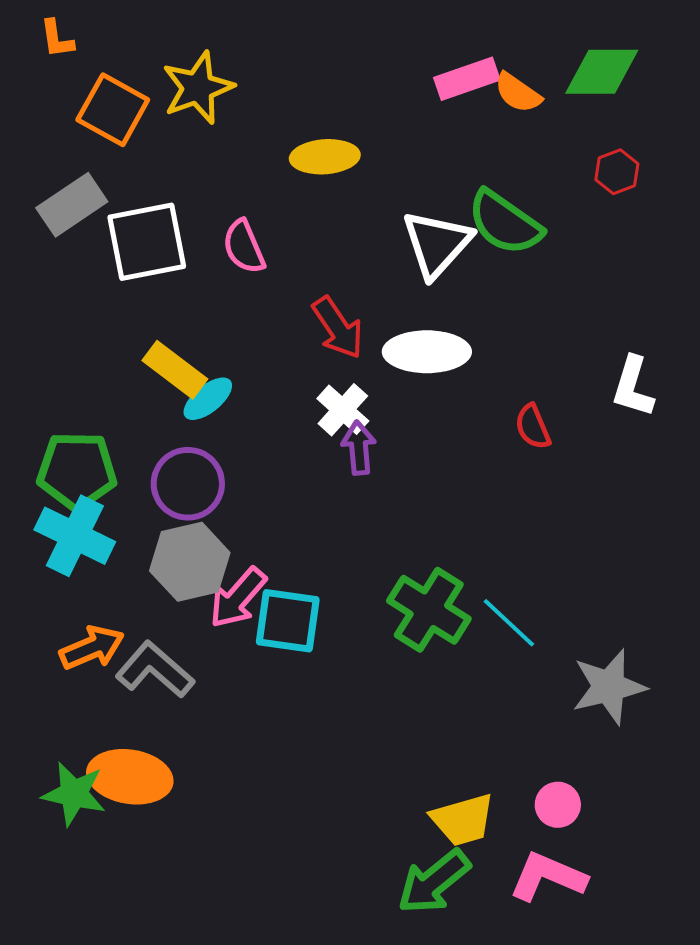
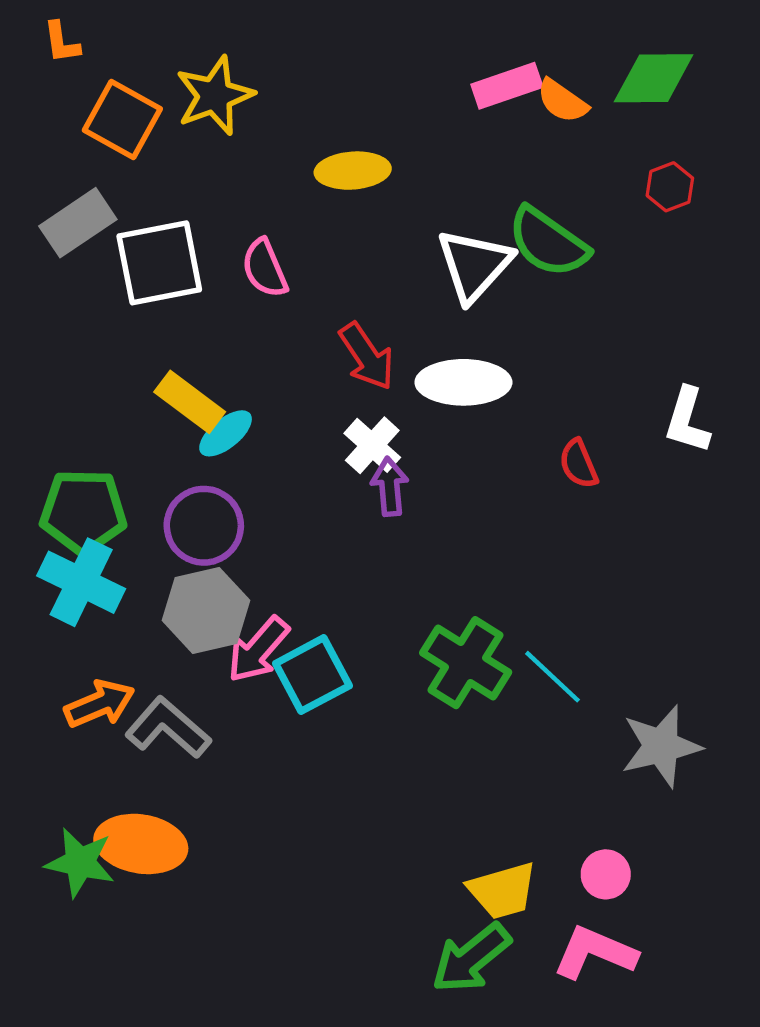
cyan square: (288, 621) -> (312, 675), turned -36

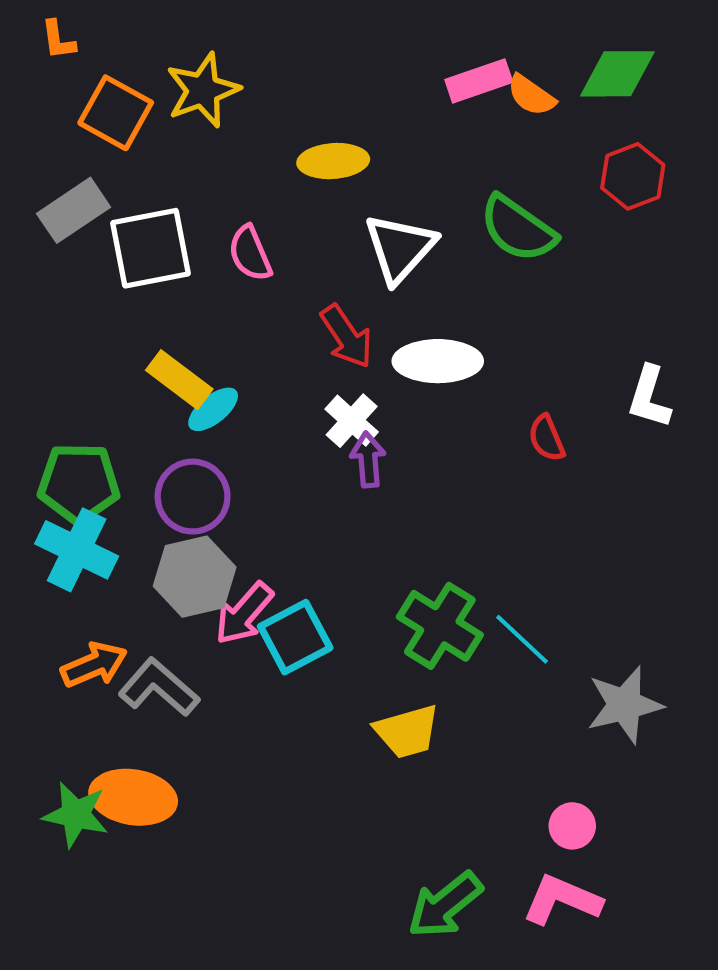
red hexagon: (670, 187) -> (633, 176), size x1.4
white triangle: (474, 265) -> (400, 248), moved
yellow trapezoid: (503, 891) -> (407, 732), moved

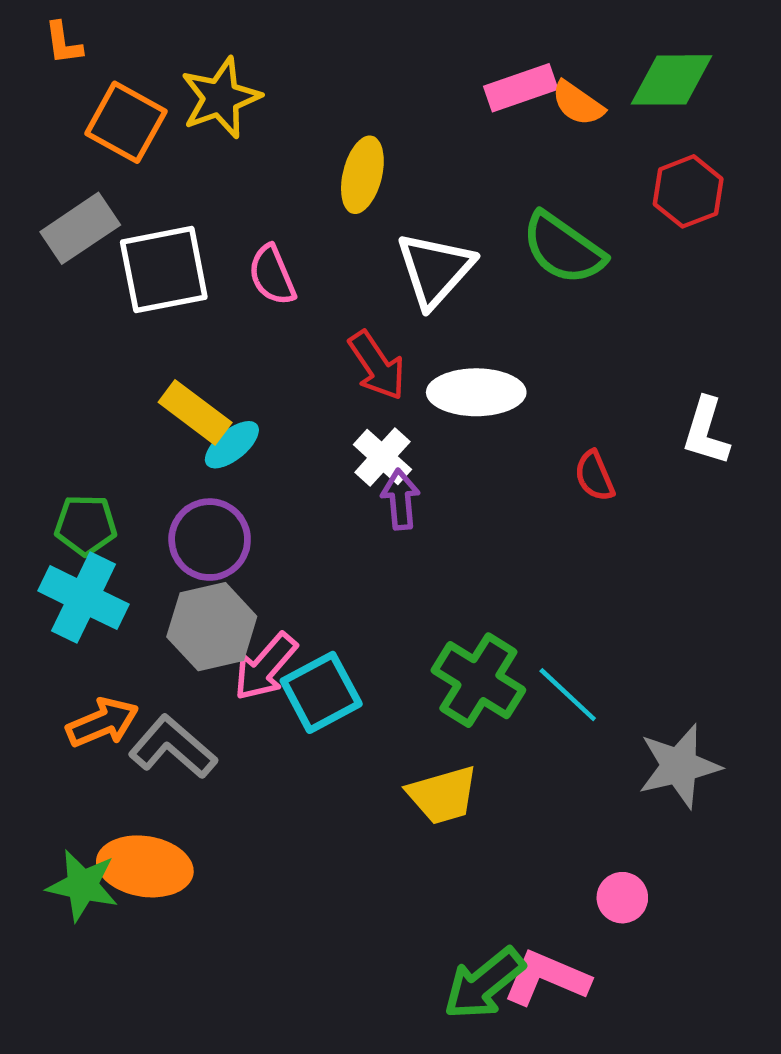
yellow ellipse: (333, 161) -> (362, 175), turned -72
green pentagon: (79, 483) -> (86, 525), size x0.7
pink L-shape: (562, 900) -> (546, 978), moved

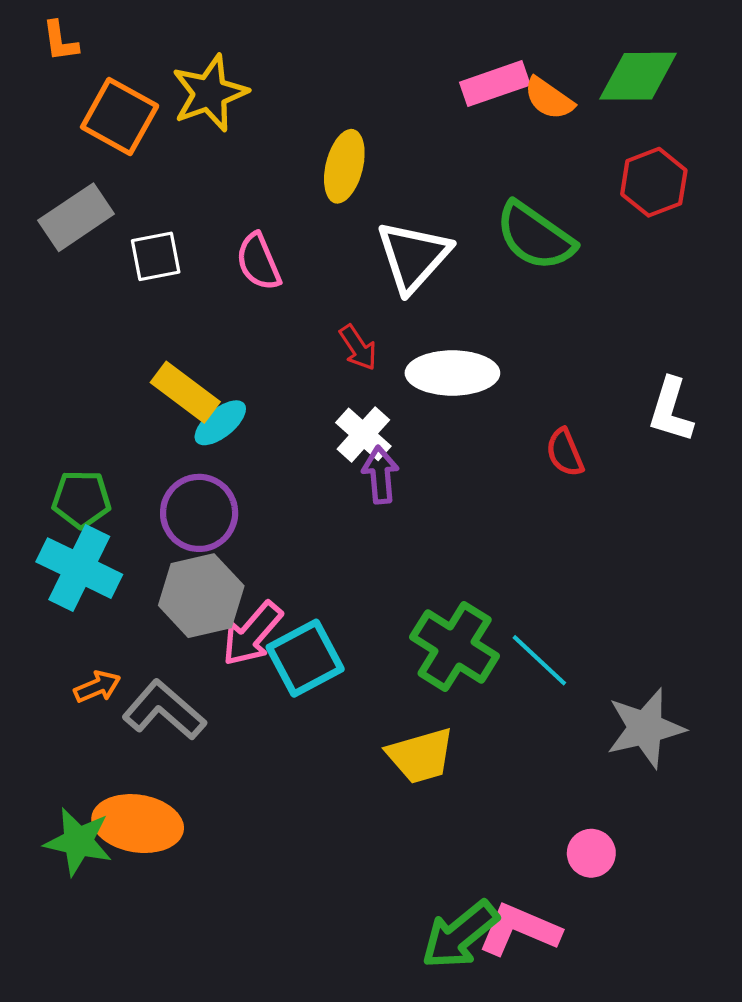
white square: (164, 270) -> (156, 256), size x0.6
red arrow: (377, 366) -> (358, 348), size x0.7
orange arrow: (102, 723) -> (97, 687), size x0.7

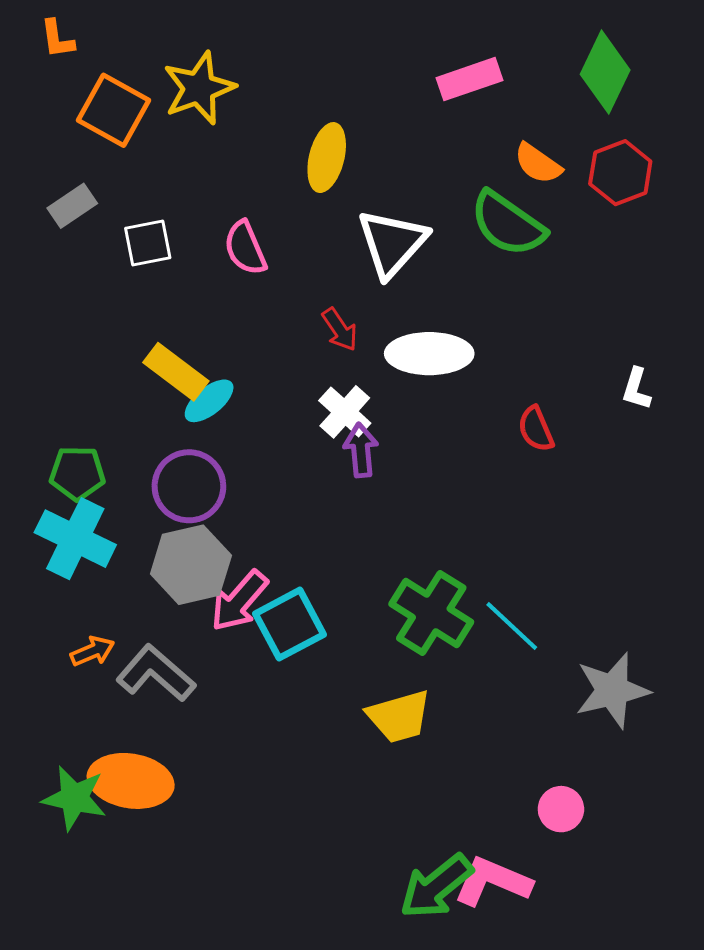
green diamond: (638, 76) -> (605, 72), turned -64
orange semicircle: (549, 98) -> (538, 164), moved
gray rectangle: (76, 217) -> (72, 206), size x0.7
white L-shape: (671, 410) -> (636, 389), size x0.7

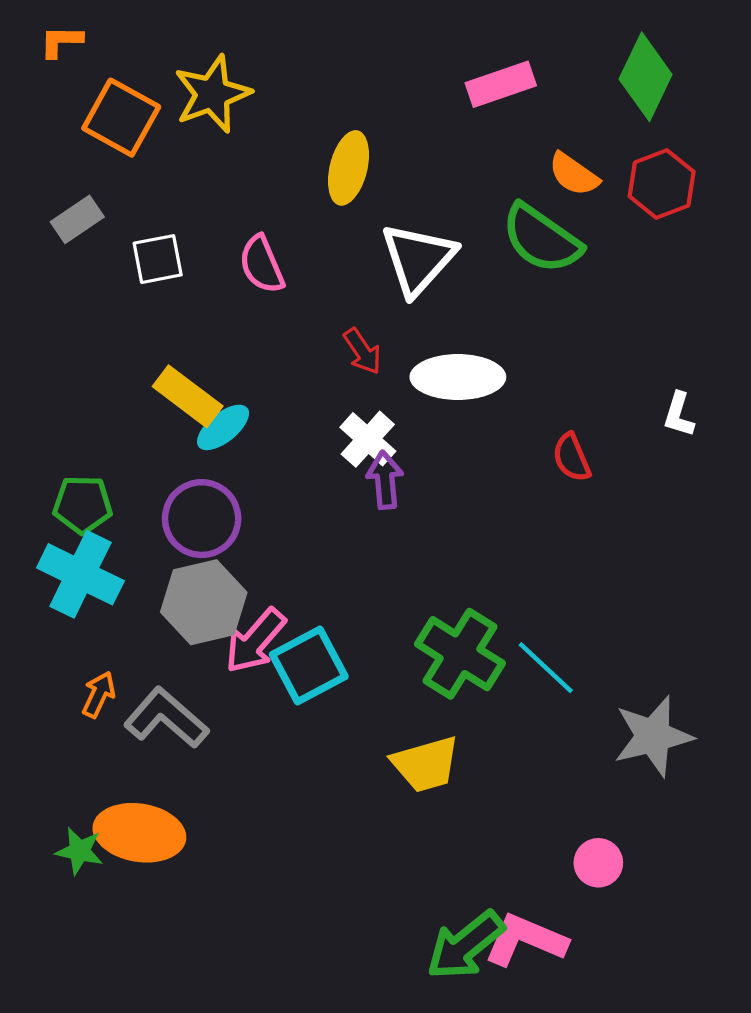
orange L-shape: (57, 39) -> (61, 41), turned 99
orange arrow: (92, 651) -> (99, 694), turned -42
green star: (74, 798) -> (79, 851), size x0.7

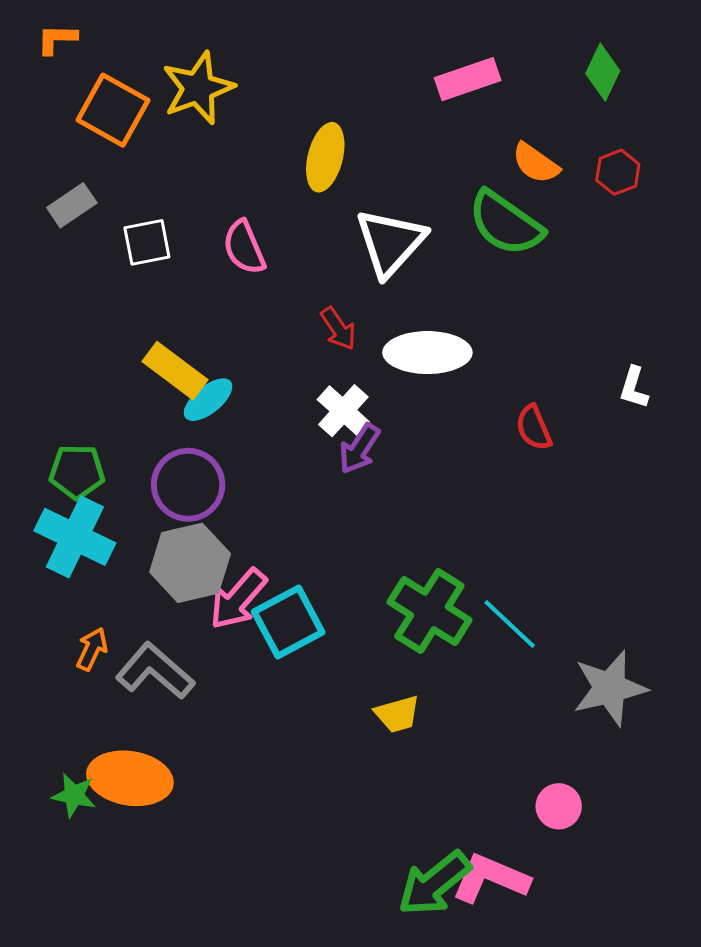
green diamond: (646, 77) -> (603, 72), size x0.7
red hexagon: (662, 184) -> (618, 172), size x0.7
purple arrow: (385, 480) -> (359, 449), turned -142
yellow trapezoid: (426, 764) -> (397, 714), size x0.7

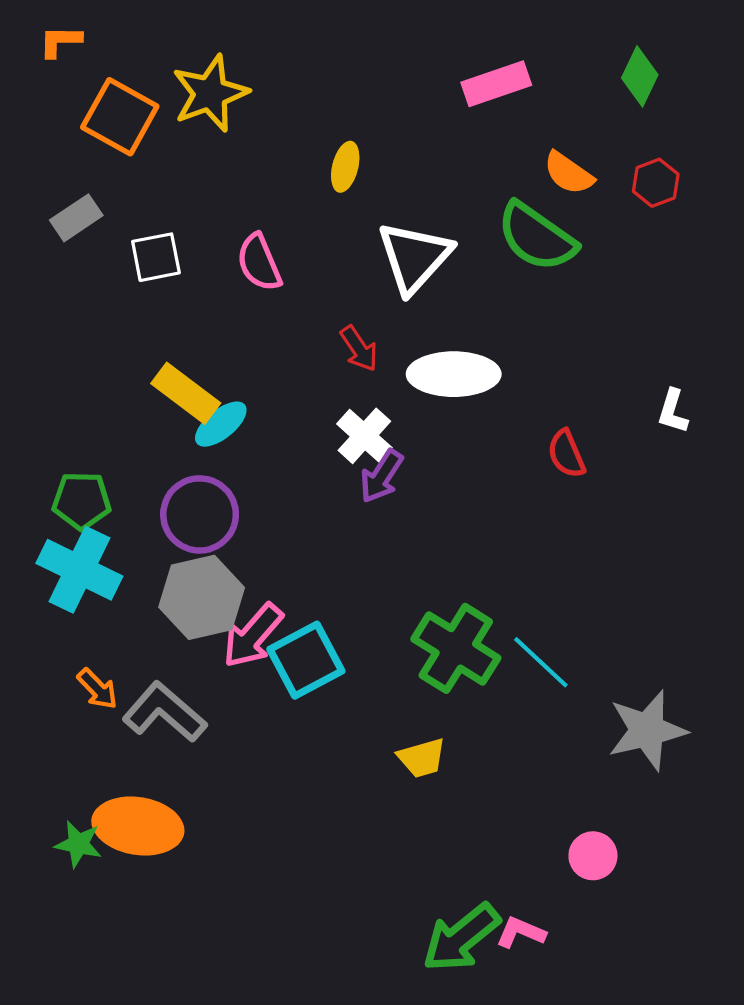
yellow ellipse: (325, 157) -> (345, 167), size x0.7
orange arrow: (92, 649) -> (97, 689), turned 111
pink L-shape: (491, 878) -> (521, 932), size x0.6

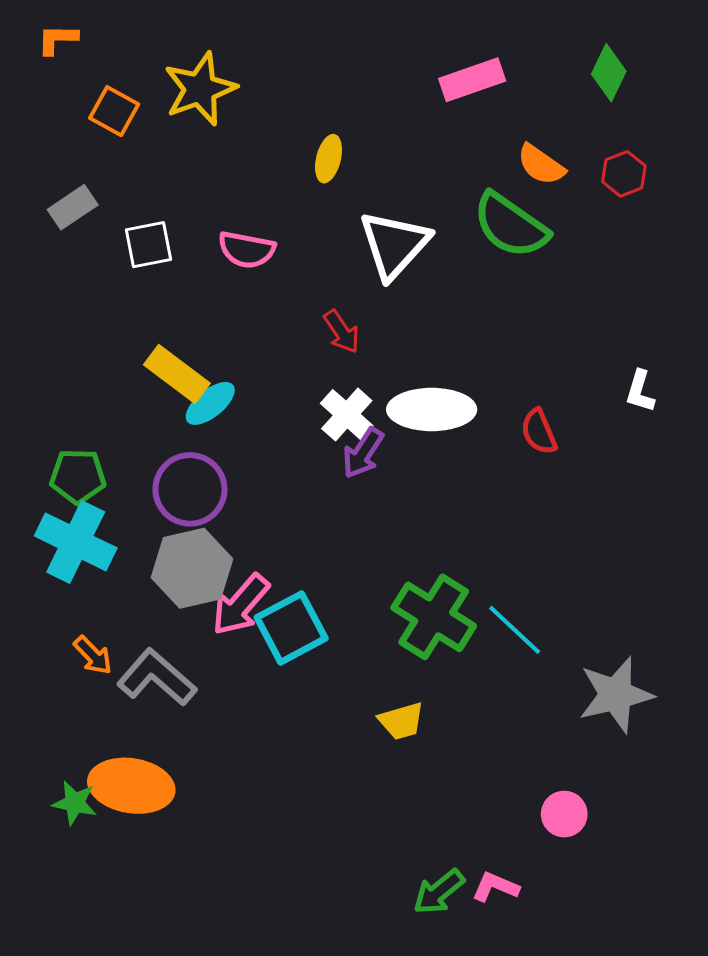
orange square: (120, 117) -> (114, 111), size x0.7
pink semicircle: (259, 262) -> (247, 250), turned -56
white ellipse: (454, 374) -> (432, 409), moved
green arrow: (461, 938) -> (439, 892), size x0.7

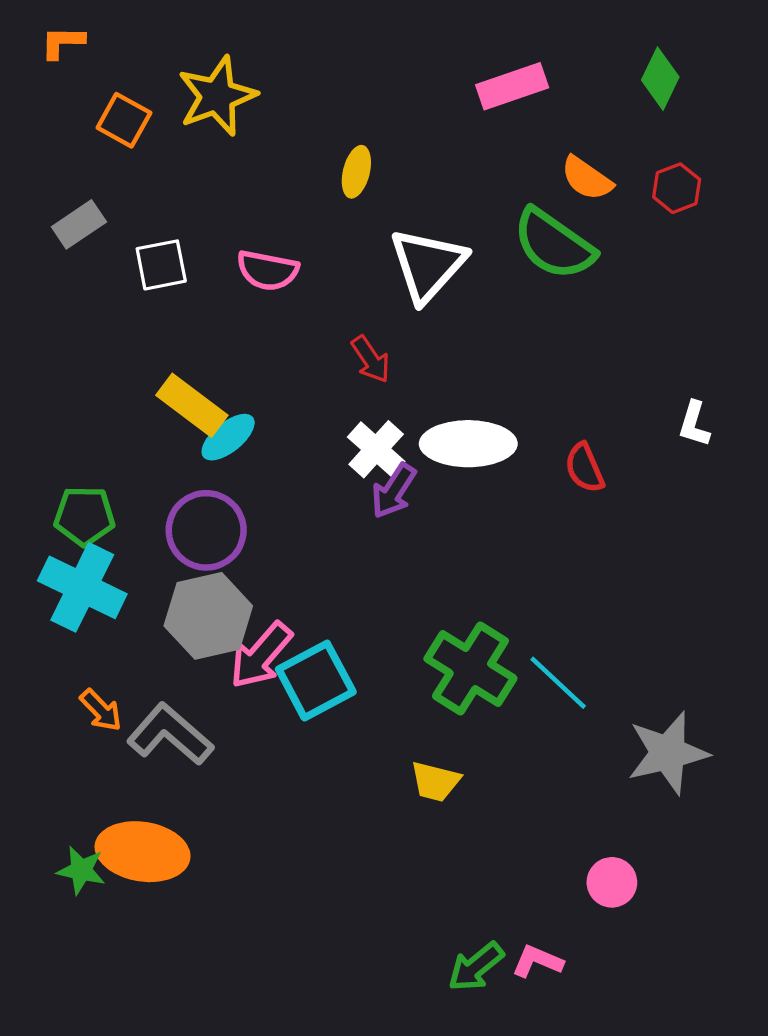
yellow trapezoid: (401, 721) -> (435, 781), turned 30

